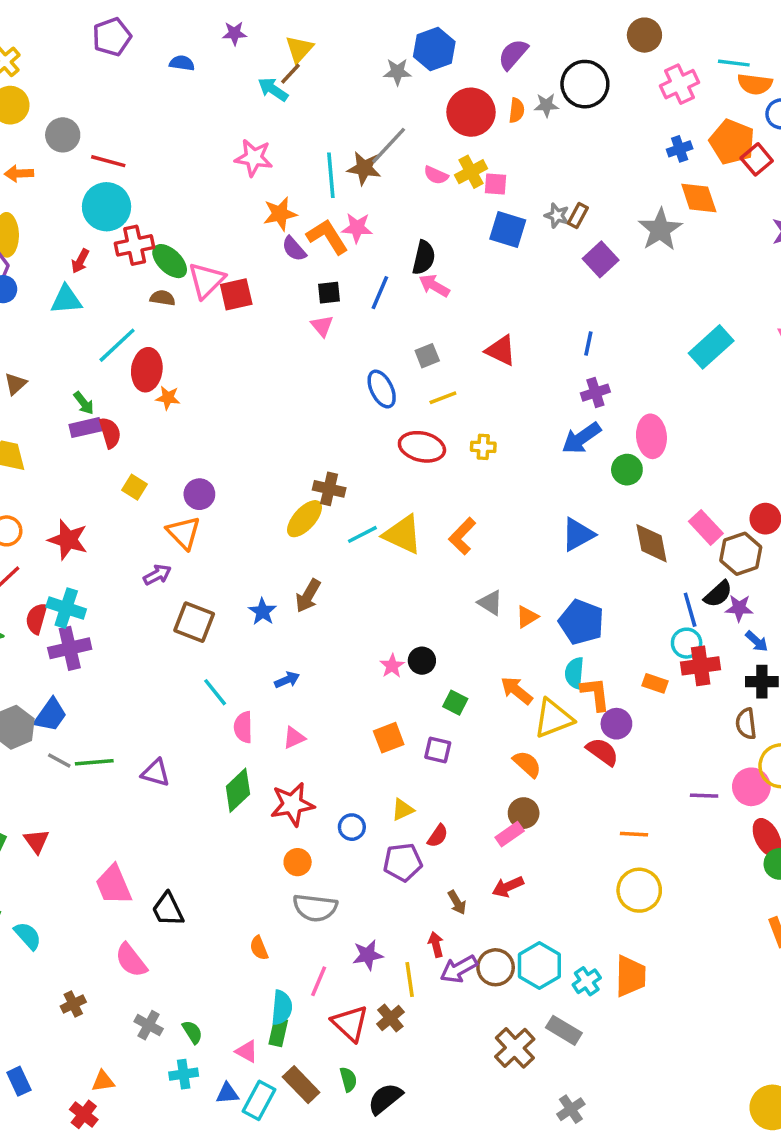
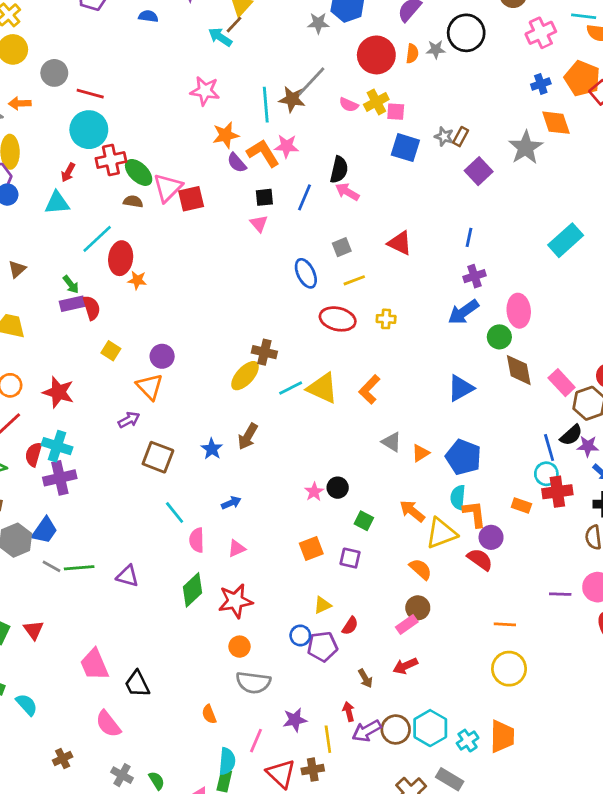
brown diamond: (651, 543) -> (519, 370), moved
blue circle: (352, 827) -> (300, 635), moved
brown cross: (390, 1018) -> (313, 770), turned 30

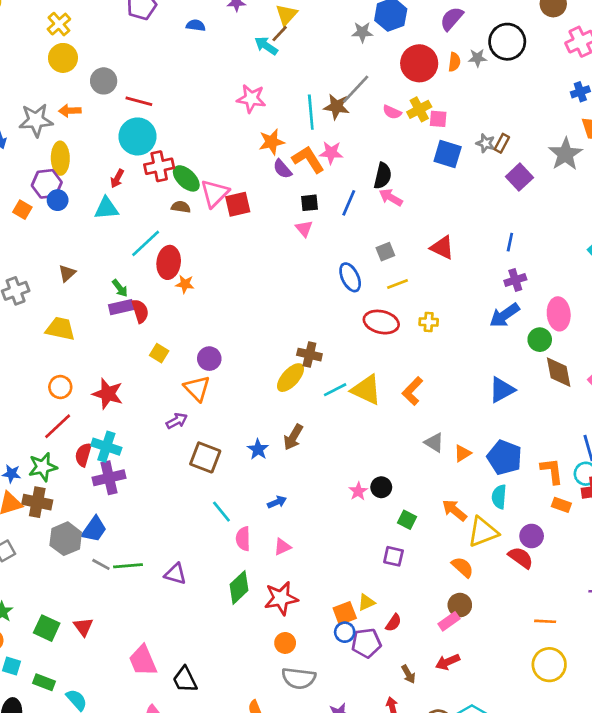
orange L-shape: (474, 514) -> (552, 471), moved
orange square: (311, 548) -> (345, 613), moved

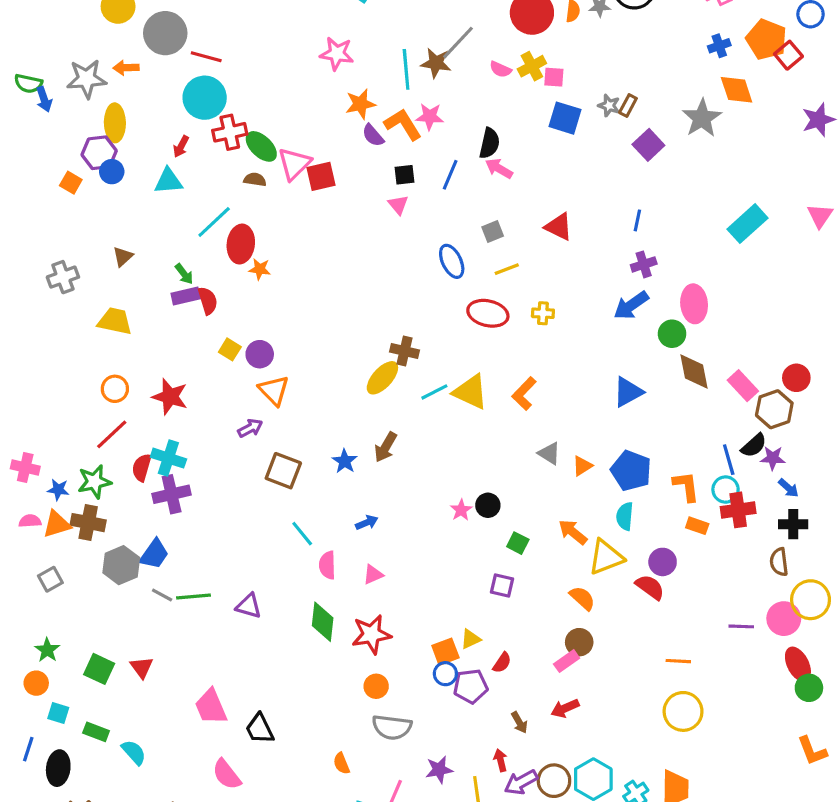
gray circle: (104, 81) -> (165, 33), size x1.4
purple circle: (209, 359) -> (260, 354), moved
green diamond: (239, 587) -> (323, 622), turned -40

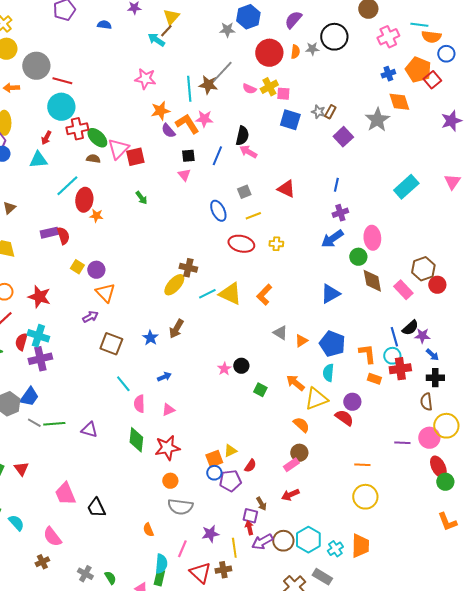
green arrow: (184, 274) -> (141, 198), moved
brown hexagon: (774, 409) -> (423, 269), moved
purple square: (502, 586) -> (250, 516), moved
pink semicircle: (227, 774) -> (52, 537), moved

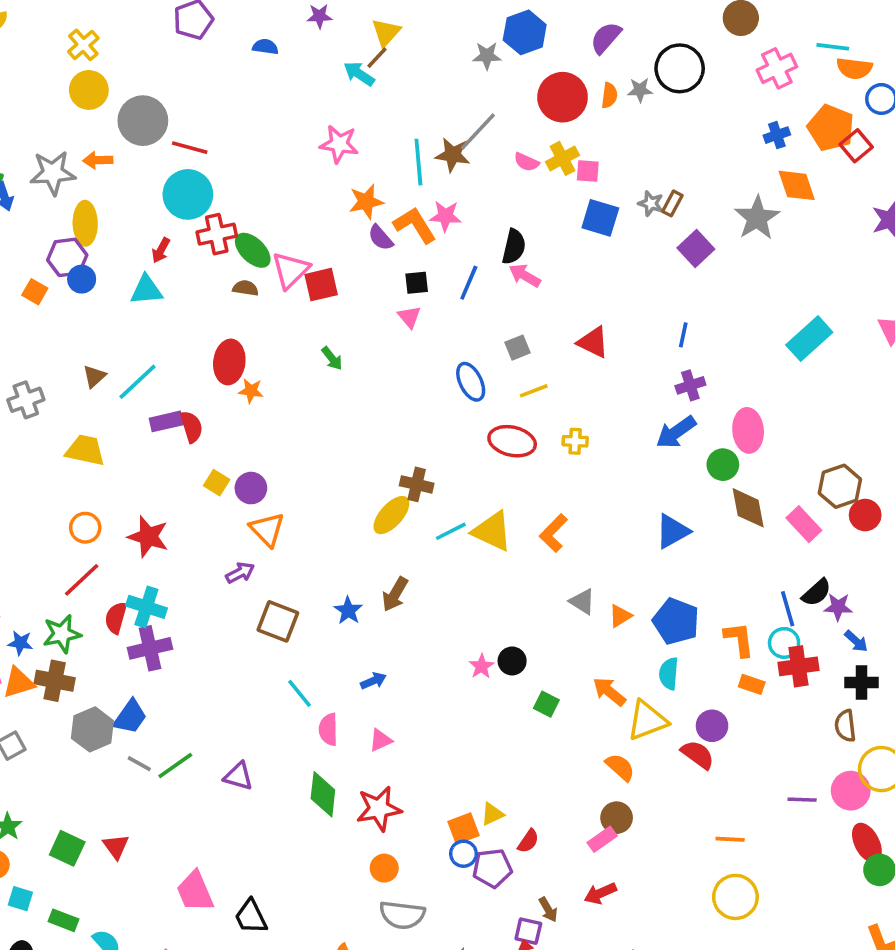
cyan line: (67, 186) -> (137, 382), moved
green line: (54, 424) -> (175, 765), turned -30

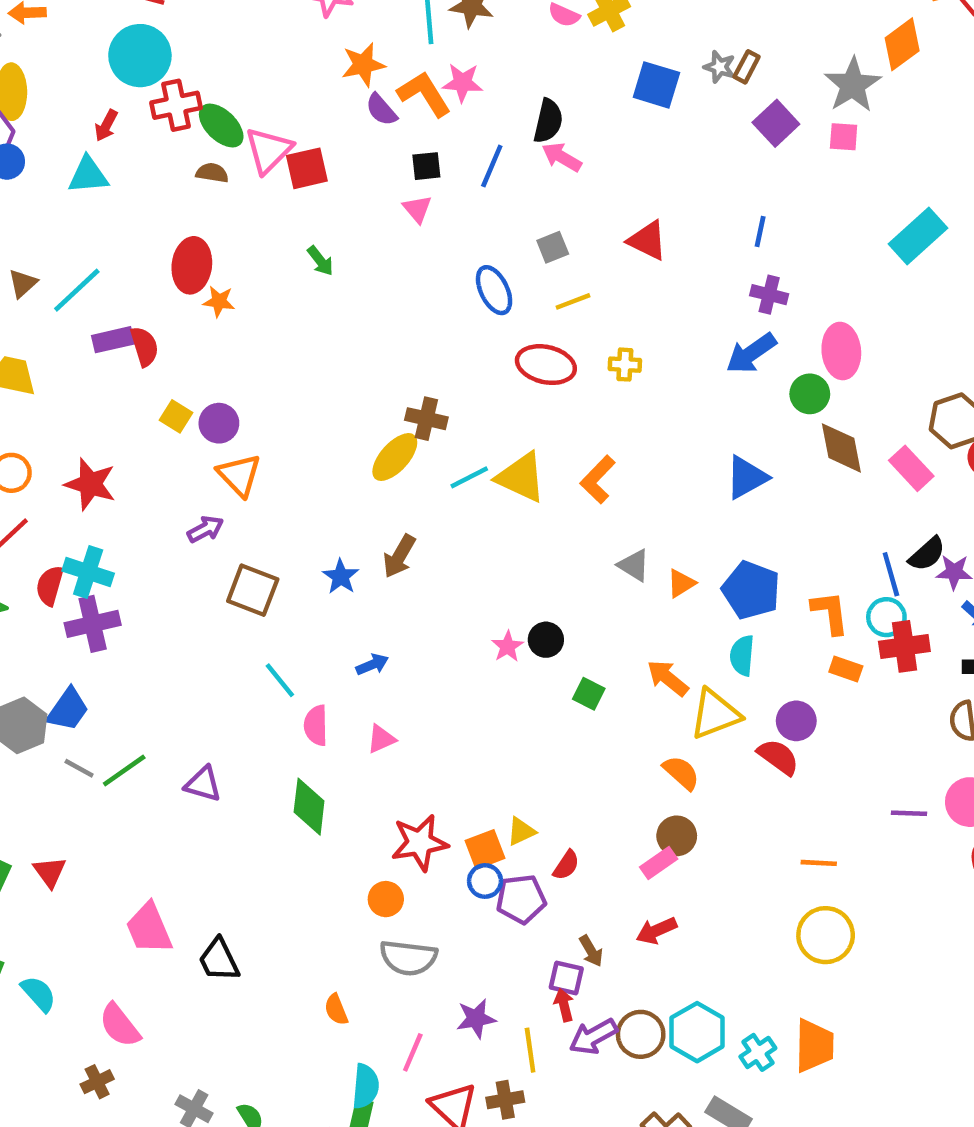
pink square: (588, 171) -> (844, 137), moved
orange diamond: (797, 185) -> (902, 44), turned 72
purple cross: (690, 385) -> (769, 295), turned 32
red star: (379, 809) -> (420, 843), moved

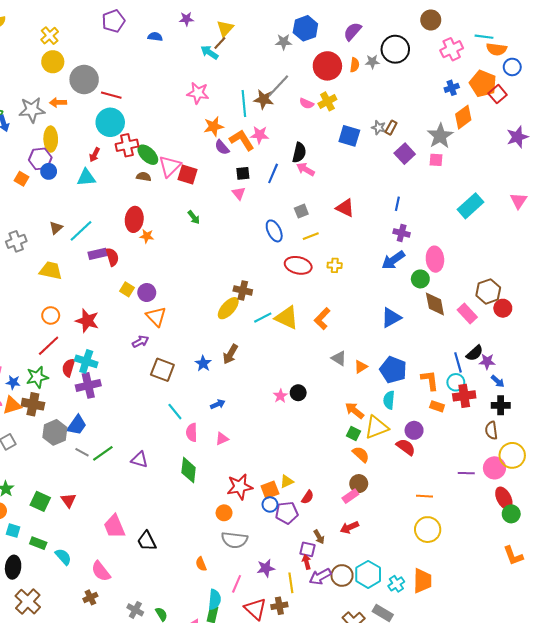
red square: (307, 168) -> (187, 175), turned 30
green square: (589, 694) -> (354, 433), moved

